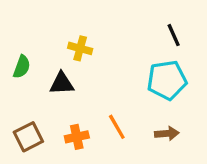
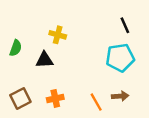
orange line: (117, 127) -> (96, 102), moved

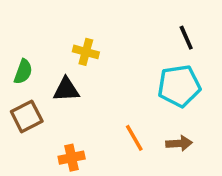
brown square: (20, 98) -> (27, 116), moved
orange cross: (55, 98) -> (72, 158), moved
orange line: (96, 102) -> (134, 138), moved

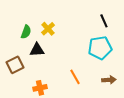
yellow cross: (86, 52) -> (48, 29), turned 32
green semicircle: (23, 72) -> (26, 32), moved
brown arrow: (179, 143) -> (109, 80), moved

